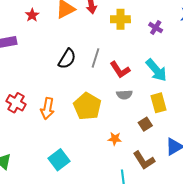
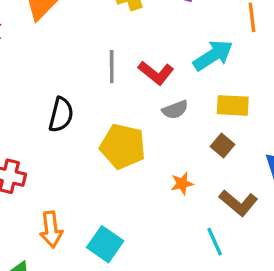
black semicircle: (67, 59) -> (61, 115), moved
cyan arrow: (156, 70) -> (213, 55), turned -65
yellow rectangle: (159, 103) -> (233, 105), turned -54
orange arrow: (47, 108) -> (51, 230), moved

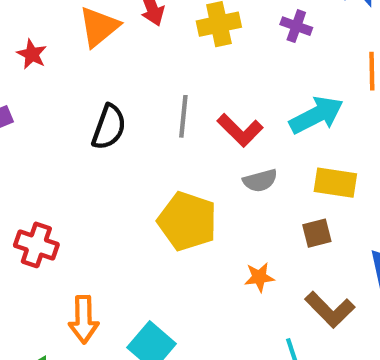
black semicircle: (61, 115) -> (109, 127), moved
brown square: (223, 145) -> (317, 233), turned 30

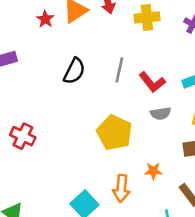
red star: (32, 54) -> (45, 19), moved
orange arrow: (84, 319) -> (121, 188), moved

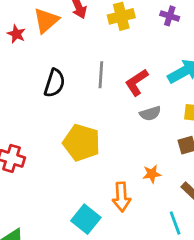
red L-shape: (152, 82) -> (137, 82), turned 104
yellow pentagon: (114, 133) -> (82, 143), moved

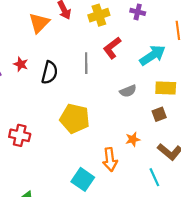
red star: (16, 34) -> (21, 64), moved
red L-shape: (137, 82) -> (112, 48), moved

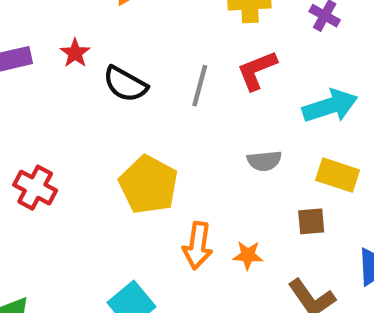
black semicircle: (50, 73) -> (125, 84), turned 90
orange arrow: (110, 160) -> (198, 246), moved

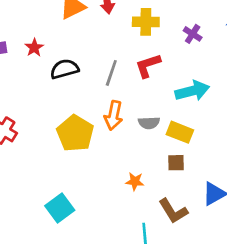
black semicircle: (125, 84) -> (64, 69), turned 132
yellow rectangle: (338, 175) -> (180, 132), moved
orange arrow: (198, 246) -> (114, 115), moved

